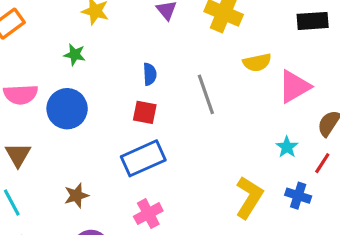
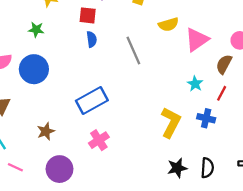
red square: (145, 112) -> (88, 15), moved

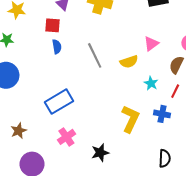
yellow semicircle: (168, 24) -> (129, 62), moved
pink triangle: (197, 40) -> (151, 44), size x0.7
black star: (177, 168) -> (100, 153), moved

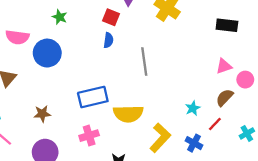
pink triangle: (151, 44) -> (224, 66), moved
yellow semicircle: (129, 62) -> (128, 114), moved, size x1.5

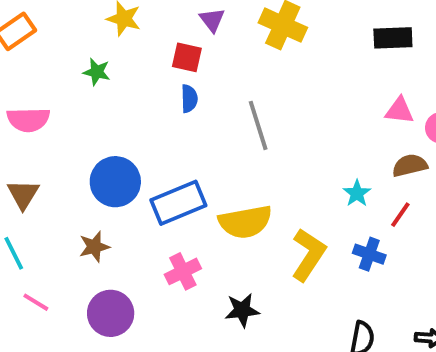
blue circle: (47, 53) -> (115, 182), moved
pink triangle: (224, 66) -> (399, 110), turned 35
brown semicircle: (225, 98) -> (410, 165), turned 42

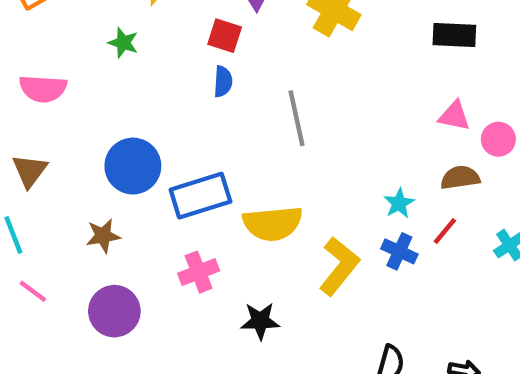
blue cross: (369, 254) -> (399, 251), moved

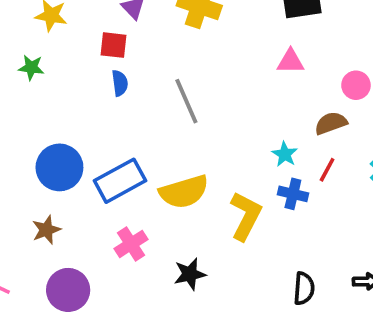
pink triangle: (454, 116) -> (291, 61), moved

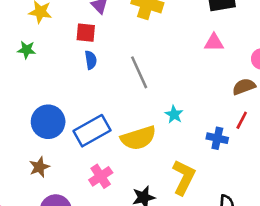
cyan star: (285, 154) -> (174, 115), moved
yellow L-shape: (246, 216) -> (184, 177), moved

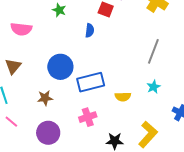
blue semicircle: (91, 60) -> (90, 30), moved
gray line: (139, 72) -> (153, 51), moved, turned 30
yellow semicircle: (138, 138) -> (123, 97), size x0.6

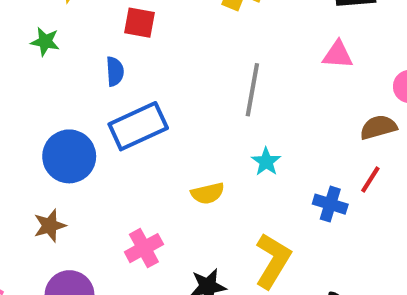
blue rectangle: (91, 82) -> (138, 126), moved

